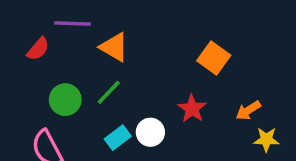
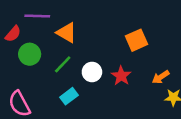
orange square: (214, 58) -> (136, 40), turned 30
green circle: (65, 100) -> (30, 54), moved
white circle: (150, 132) -> (92, 72), moved

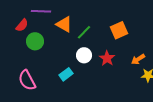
green line: (63, 64) -> (84, 32), moved

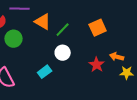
red star: (107, 58) -> (97, 65), moved
orange arrow: (138, 59) -> (117, 57), turned 48

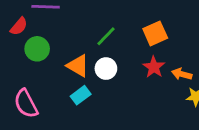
orange triangle: (43, 22) -> (78, 66), moved
red star: (97, 65) -> (154, 67), moved

